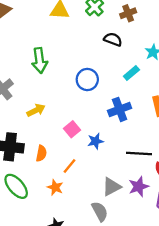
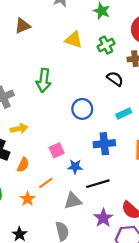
yellow arrow: (36, 110) -> (19, 129), moved
black line: (139, 154) -> (98, 184), moved, turned -35
gray triangle: (112, 187) -> (73, 201), moved
purple star: (139, 187) -> (103, 218), turned -30

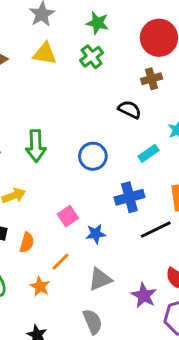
yellow triangle: (74, 40) -> (45, 54), moved
green cross: (106, 45) -> (92, 57), moved
green arrow: (44, 80) -> (36, 146), moved
black line: (98, 184) -> (156, 230), moved

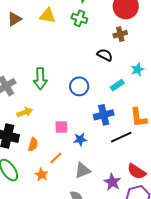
green cross: (92, 57) -> (79, 18), turned -35
pink square: (68, 216) -> (61, 127), turned 32

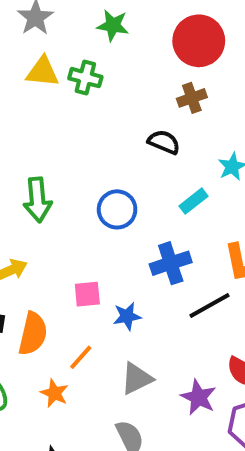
green cross: (79, 18) -> (85, 78), moved
orange semicircle: (33, 145) -> (33, 334), size x1.5

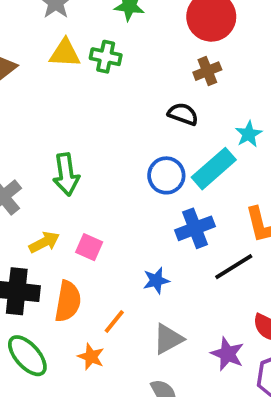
cyan rectangle: (194, 201) -> (214, 169), size x1.6
blue circle: (117, 209) -> (166, 175), moved
pink square: (87, 294) -> (89, 247), moved, turned 32

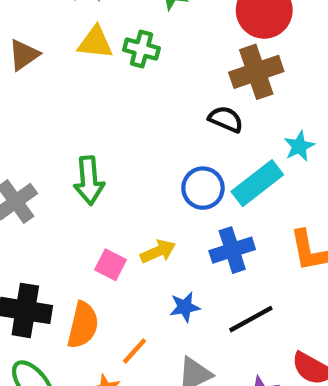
brown cross: (207, 71) -> (256, 72), size x1.6
yellow arrow: (44, 242) -> (158, 251), moved
black line: (234, 267) -> (251, 319), moved

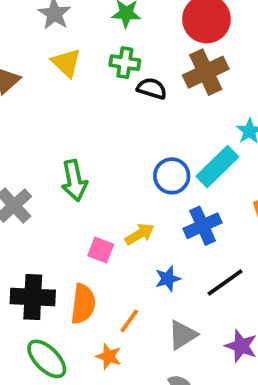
yellow triangle: (95, 43) -> (66, 63), turned 44
green cross: (142, 49) -> (125, 63), moved
black semicircle: (226, 119) -> (152, 89), moved

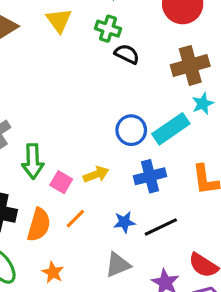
brown cross: (206, 72) -> (190, 65), moved
green arrow: (74, 181) -> (33, 161), moved
blue star: (168, 279) -> (124, 222), moved
orange line: (129, 321) -> (75, 219), moved

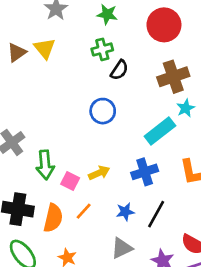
yellow triangle: (59, 20) -> (45, 48), moved
green cross: (108, 29) -> (102, 49), turned -30
black semicircle: (127, 54) -> (119, 70), turned 100
blue circle: (131, 130) -> (103, 111), moved
black line: (161, 227) -> (156, 214), turned -32

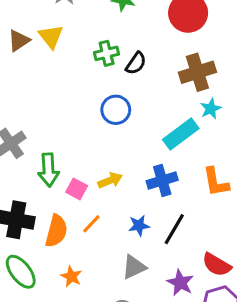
green cross: (102, 49) -> (107, 53), moved

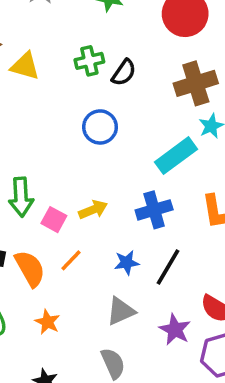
yellow triangle: (51, 37) -> (25, 66), moved, turned -36
orange semicircle: (56, 231) -> (30, 269), turned -44

